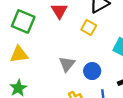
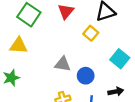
gray triangle: (67, 64) -> (63, 64), turned 49

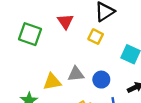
yellow triangle: (19, 45) -> (52, 82), moved

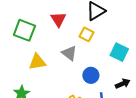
gray triangle: (76, 74) -> (69, 53), moved, turned 42
yellow triangle: (52, 82) -> (37, 62), moved

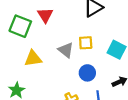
red triangle: (58, 19) -> (45, 15), moved
yellow square: (87, 34) -> (86, 43), moved, turned -32

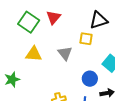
yellow square: (86, 43) -> (86, 39), moved
blue circle: (87, 73) -> (90, 79), moved

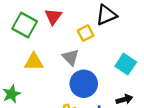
yellow square: (86, 39) -> (86, 33), moved, turned -32
blue circle: (90, 79) -> (84, 84), moved, size x1.5

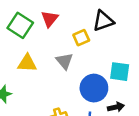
cyan square: (126, 64) -> (120, 72), turned -30
blue circle: (84, 84) -> (94, 88), moved

